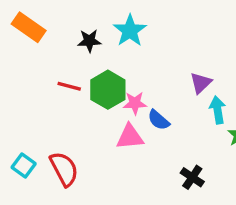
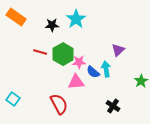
cyan arrow: (218, 110) -> (106, 69), moved
red semicircle: (64, 169) -> (59, 104), moved

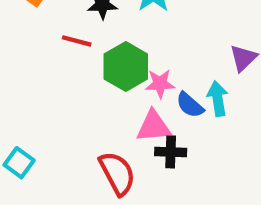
red line: (40, 52) -> (77, 41), moved
black cross: (113, 106) -> (171, 152), moved, turned -32

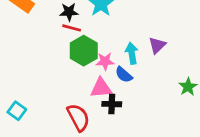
red line: (77, 41) -> (72, 28), moved
cyan arrow: (218, 99) -> (132, 53), moved

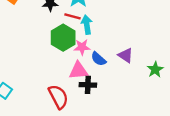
red line: (72, 28) -> (73, 16), moved
purple triangle: (157, 45) -> (126, 55), moved, turned -42
cyan arrow: (132, 53) -> (87, 25), moved

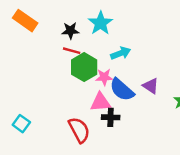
red line: (73, 16) -> (72, 51), moved
cyan arrow: (87, 25) -> (121, 53), moved, turned 78
blue semicircle: (99, 59) -> (122, 90), size x1.5

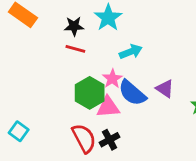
green hexagon: (84, 67) -> (90, 93), moved
pink star: (104, 77) -> (112, 79), turned -30
black cross: (111, 117) -> (110, 140), moved, turned -30

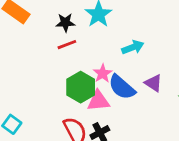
red line: (75, 49) -> (67, 45), turned -36
cyan arrow: (131, 52) -> (133, 47), moved

